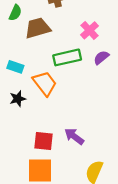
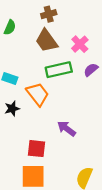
brown trapezoid: (38, 28) -> (47, 41), moved, turned -110
purple arrow: (74, 136) -> (66, 129), moved

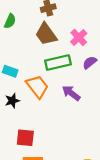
purple arrow: (66, 129) -> (71, 93), moved
red square: (37, 149) -> (25, 138), moved

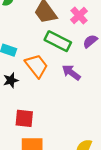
green rectangle: (58, 63) -> (58, 41), turned 40

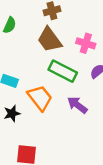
pink cross: (79, 15) -> (86, 43), turned -30

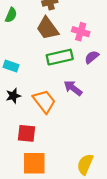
green rectangle: (63, 71) -> (60, 57), turned -40
orange trapezoid: (40, 98) -> (44, 101), moved

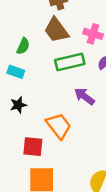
green semicircle: (11, 15) -> (23, 46), moved
orange trapezoid: (44, 101) -> (59, 126), moved

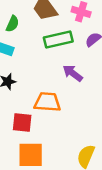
orange trapezoid: (59, 126) -> (47, 102), turned -48

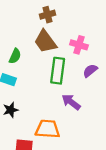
green rectangle: (58, 39) -> (58, 71), turned -70

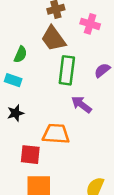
pink cross: (79, 45) -> (90, 24), moved

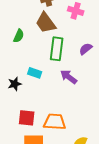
cyan rectangle: (13, 80) -> (35, 73), moved
orange trapezoid: (56, 134) -> (55, 122), moved

